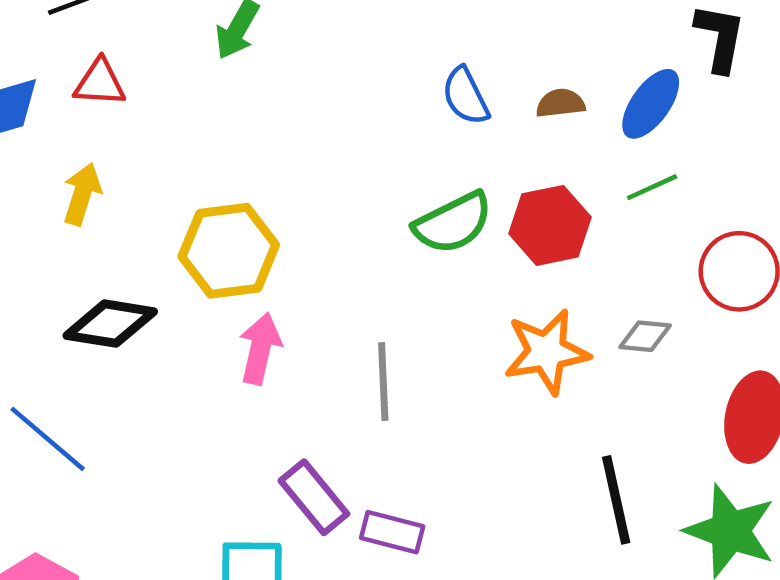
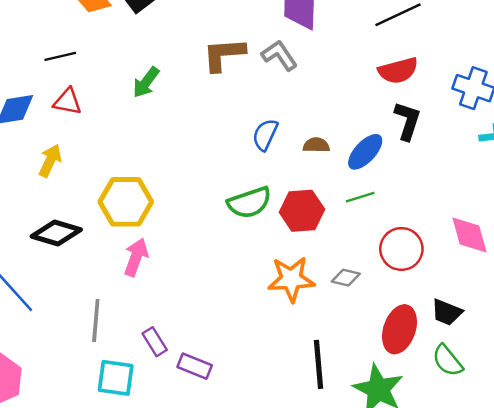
blue semicircle: (466, 96) -> (265, 135), turned 44
gray line: (383, 381) -> (96, 321), moved
purple rectangle: (314, 497) -> (155, 342), size x0.7

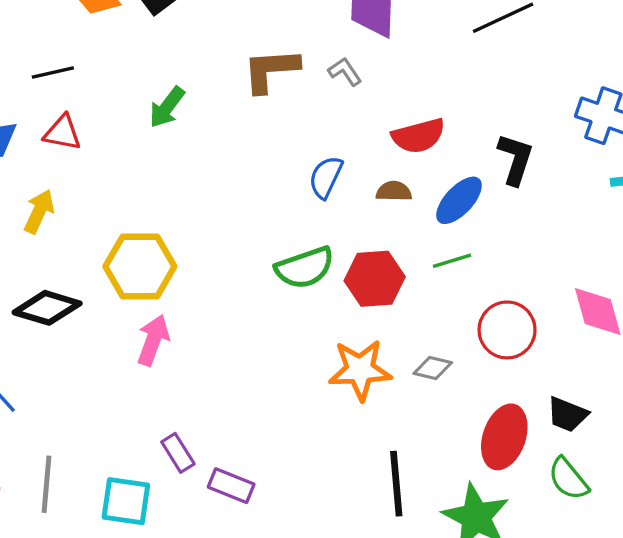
gray L-shape: (279, 55) -> (345, 72), size x0.7
red semicircle: (398, 70) -> (418, 136), moved
gray line: (96, 321) -> (47, 484), moved

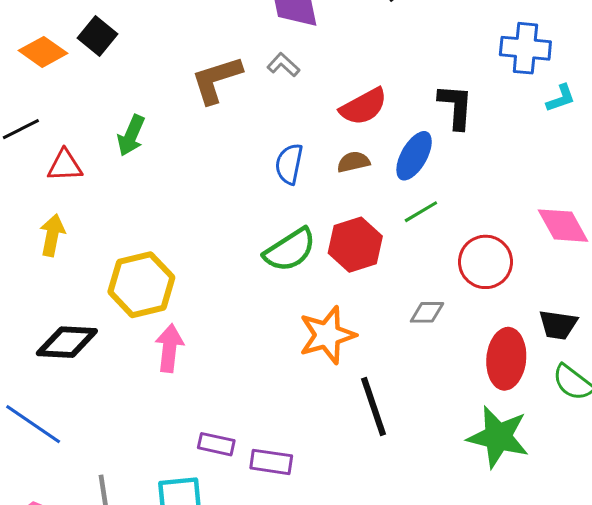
red triangle: (62, 133) -> (65, 166), moved
yellow arrow: (39, 211) -> (52, 235), moved
orange star: (360, 370) -> (327, 335), moved
purple rectangle: (178, 453) -> (216, 444), turned -32
black line: (396, 484) -> (374, 407), moved

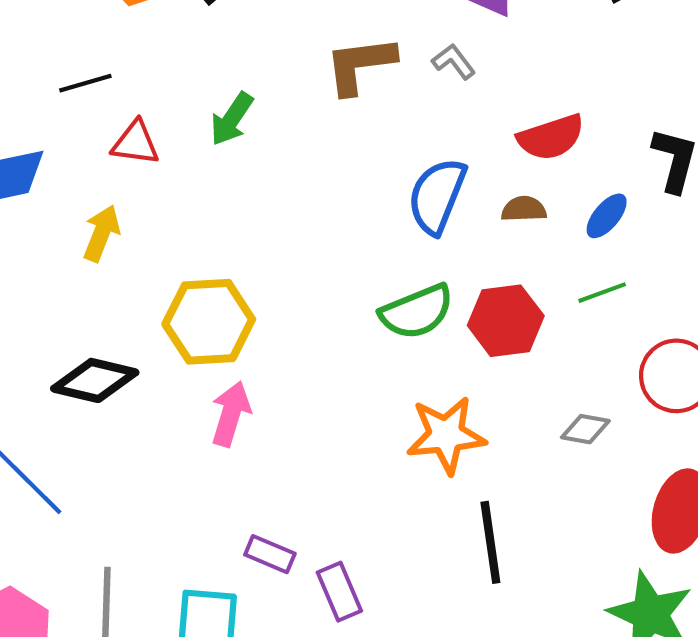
blue ellipse: (414, 156) -> (607, 216), size x0.7
blue semicircle: (289, 164) -> (437, 196), size x1.4
purple rectangle: (271, 462) -> (339, 592), turned 48

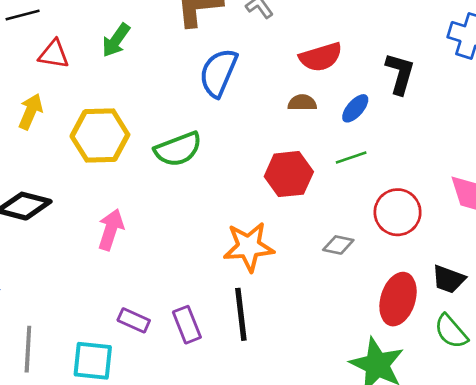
blue semicircle: (437, 196) -> (218, 73), moved
green semicircle: (417, 312) -> (178, 149), moved
yellow hexagon: (209, 322) -> (100, 135), moved
black line: (490, 542) -> (241, 314), moved
purple rectangle: (339, 592) -> (187, 325), moved

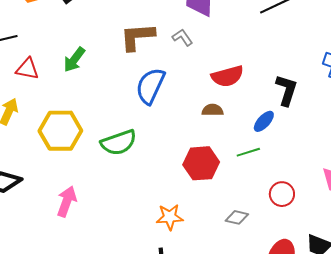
blue ellipse: (355, 108) -> (264, 121), moved
red circle: (398, 212) -> (282, 194), size x0.7
orange star: (249, 247) -> (170, 217), size x0.7

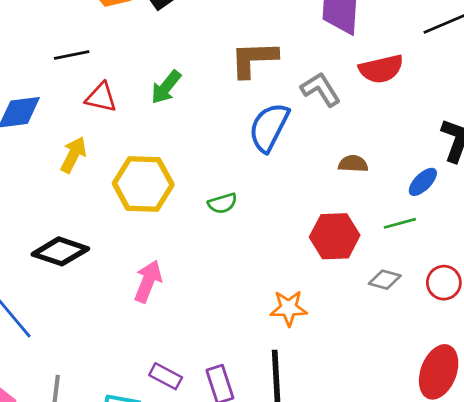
gray L-shape: (182, 37) -> (321, 89), moved, size x1.4
red semicircle: (227, 76) -> (381, 69), moved
green semicircle: (119, 143) -> (222, 203), size x0.6
gray diamond: (237, 217) -> (385, 280), moved

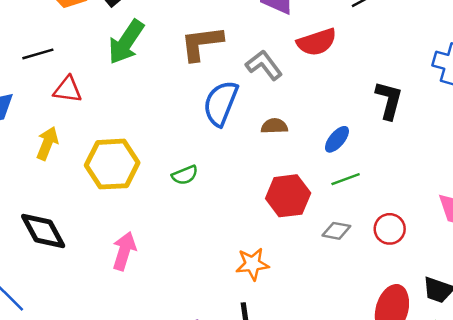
green arrow: (166, 87) -> (126, 42), moved, size x1.4
brown semicircle: (353, 164) -> (274, 126), moved
blue ellipse: (423, 182) -> (337, 139), moved
black diamond: (60, 251) -> (43, 231), turned 48

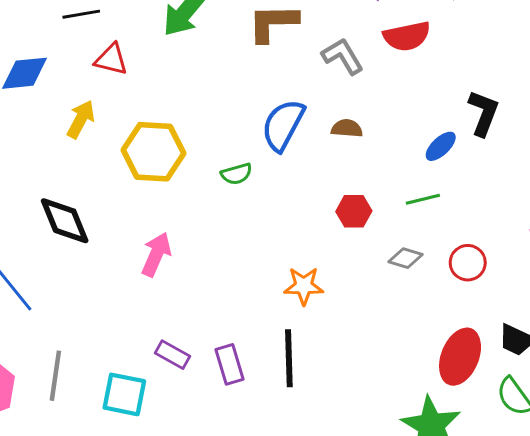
blue semicircle: (221, 103) -> (283, 125), moved
blue ellipse: (337, 139) -> (441, 146), moved
red hexagon: (288, 196) -> (354, 211), size x0.7

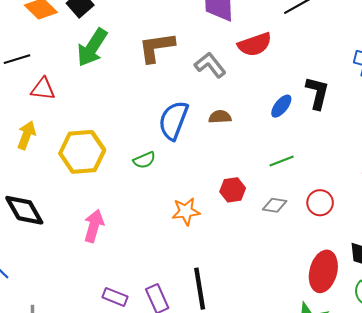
blue ellipse: (441, 146) -> (281, 106), moved
red hexagon: (354, 211) -> (233, 190), moved
orange star: (304, 286) -> (186, 211), moved

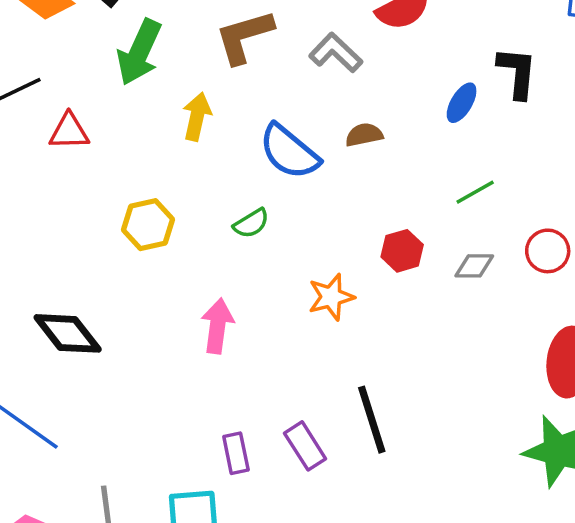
blue semicircle: (173, 120) -> (289, 152), turned -63
yellow arrow: (26, 135) -> (197, 117), moved
yellow hexagon: (82, 152) -> (148, 225), size x0.7
pink arrow: (94, 226) -> (217, 326), moved
purple rectangle: (115, 297) -> (236, 453), turned 65

